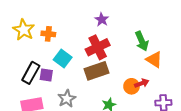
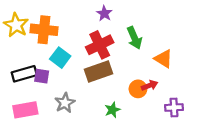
orange cross: (48, 34) -> (44, 30), size x1.6
green arrow: (142, 41) -> (134, 38), moved
black rectangle: (31, 73) -> (24, 74), turned 45

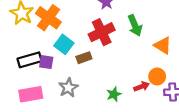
orange cross: (44, 30) -> (48, 18), turned 30
brown rectangle: (99, 72) -> (84, 58), moved, size x0.6
red arrow: (150, 85) -> (142, 86), moved
orange circle: (138, 89) -> (157, 76), moved

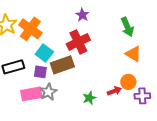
green arrow: (135, 25) -> (127, 27), moved
brown rectangle: (84, 58) -> (62, 65), size x1.6
purple square: (46, 62) -> (40, 72), moved
pink rectangle: (31, 94) -> (31, 94), moved

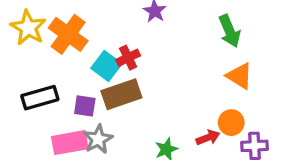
red cross: (78, 42) -> (128, 58), moved, size x0.6
cyan square: (44, 53) -> (106, 66), moved

